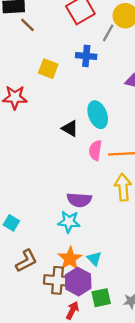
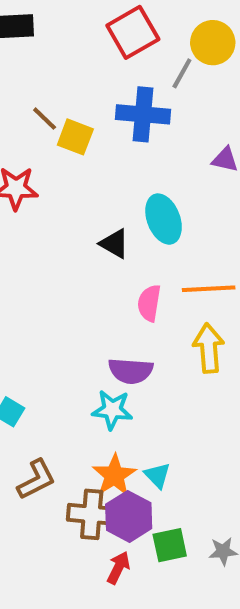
brown line: (27, 25) -> (45, 119), moved
blue cross: (86, 56) -> (143, 114), size x1.4
pink semicircle: (95, 150) -> (149, 303), moved

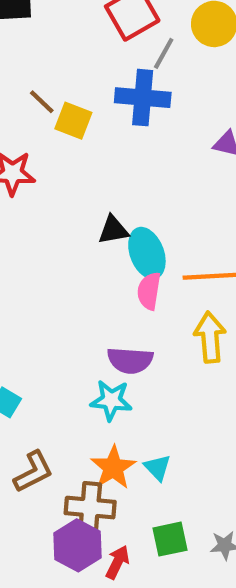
gray line: (182, 73) -> (164, 53), moved
cyan ellipse: (164, 219) -> (147, 253), moved
black triangle: (114, 244) -> (113, 230), turned -40
purple hexagon: (129, 516) -> (78, 545), moved

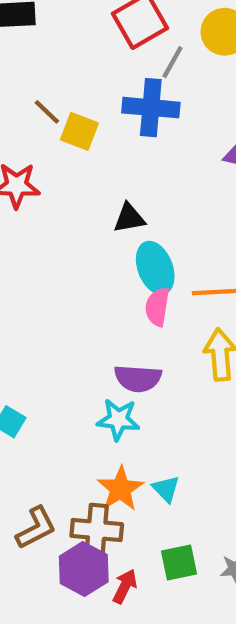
black triangle: (113, 230) -> (129, 218), moved
brown L-shape: (33, 472) -> (36, 528), moved

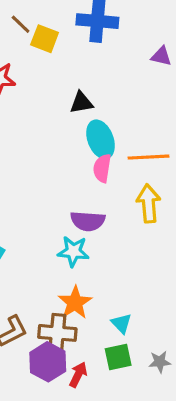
cyan triangle: (166, 489) -> (121, 323), moved

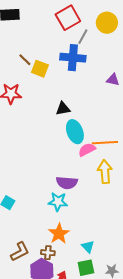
pink semicircle: (102, 168) -> (87, 150), moved, turned 54
brown cross: (57, 333) -> (48, 253), size x0.6

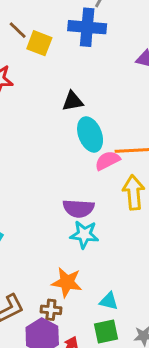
cyan star: (58, 202) -> (84, 234), moved
orange star: (59, 234) -> (67, 282), turned -30
cyan triangle: (88, 247) -> (109, 301), turned -32

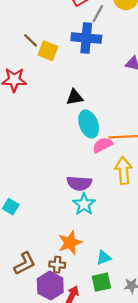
cyan star: (84, 234) -> (84, 204), turned 30
orange star: (67, 282) -> (70, 243), turned -30
cyan triangle: (109, 301) -> (104, 258), turned -35

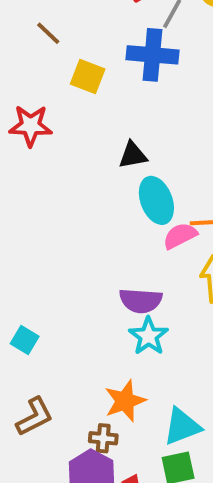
brown line: (30, 40) -> (48, 33), moved
cyan triangle: (104, 258) -> (182, 427), size x1.5
brown L-shape: (25, 263) -> (34, 417), moved

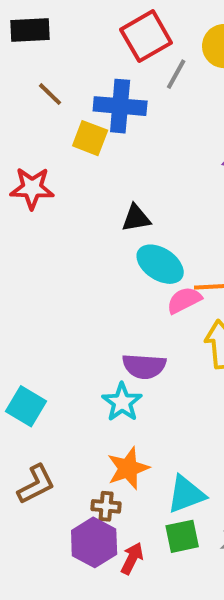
blue cross: (152, 55) -> (120, 106), moved
cyan ellipse: (156, 200) -> (160, 264), turned -36
cyan star: (149, 336) -> (122, 402), moved
cyan square: (25, 340) -> (26, 406), size x1.4

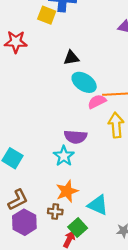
cyan triangle: (186, 494) -> (98, 205), turned 45
green square: (182, 536) -> (78, 228), moved, turned -30
purple hexagon: (94, 542) -> (24, 222), moved

